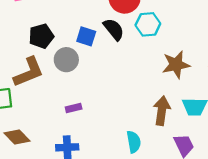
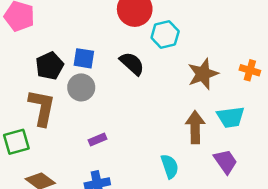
black semicircle: (114, 29) -> (132, 64), moved
blue square: (86, 36) -> (84, 58), moved
brown L-shape: (29, 72) -> (42, 108), turned -48

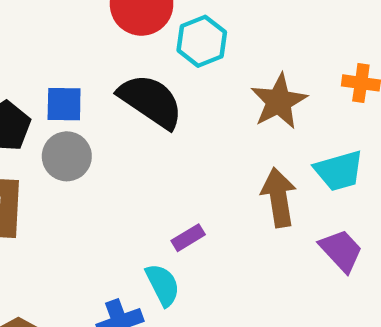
black semicircle: (132, 64) -> (151, 101), size x1.4
purple rectangle: (97, 139) -> (188, 238), moved
cyan semicircle: (170, 166) -> (163, 285), moved

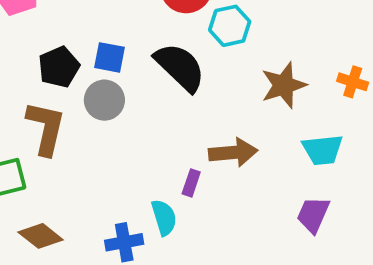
brown arrow: (279, 198) -> (233, 153), moved, turned 84
purple rectangle: (188, 238) -> (191, 183), turned -50
purple trapezoid: (341, 251) -> (313, 215), turned -123

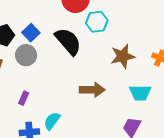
blue square: (109, 57) -> (31, 33), turned 30
purple rectangle: (191, 183) -> (24, 98), moved
cyan semicircle: (164, 217) -> (52, 121), turned -132

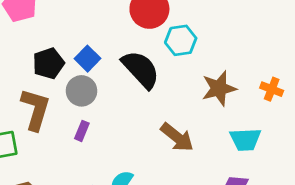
brown arrow: (92, 90) -> (177, 137), turned 40
purple rectangle: (24, 98) -> (82, 131), moved

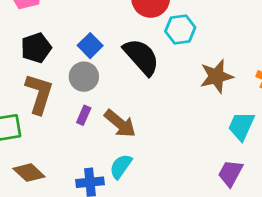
black pentagon: (48, 63) -> (36, 48), moved
brown arrow: (177, 137) -> (120, 123), moved
cyan trapezoid: (245, 140) -> (241, 126), turned 116

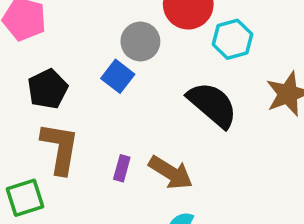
black semicircle: (141, 57) -> (212, 105), moved
gray circle: (84, 77) -> (140, 41), moved

